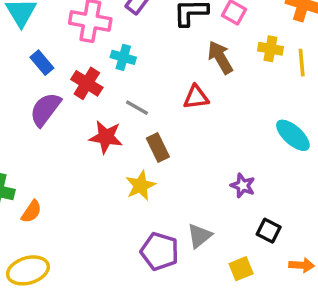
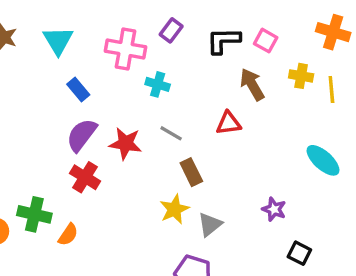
red cross: (87, 83) -> (85, 177), moved
red star: (106, 137) -> (126, 143), moved
gray triangle: (199, 236) -> (210, 224), moved

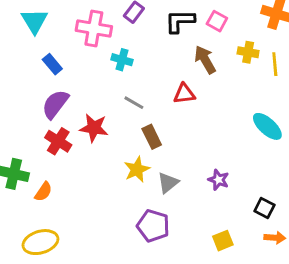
red star: (126, 143) -> (94, 128), moved
purple star: (274, 209) -> (218, 180), moved
black square: (299, 253) -> (264, 208), moved

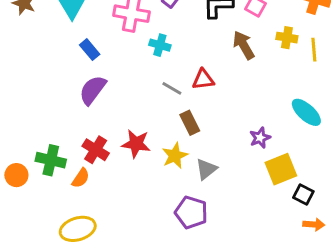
red triangle: (184, 94) -> (203, 79), moved
red star: (94, 128) -> (136, 144), moved
red cross: (58, 141) -> (96, 150), moved
purple star: (218, 180) -> (260, 138), moved, turned 30
yellow square: (223, 241) -> (281, 169), moved, size x1.5

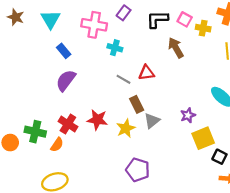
yellow cross: (287, 38) -> (203, 28), moved
gray triangle: (206, 169) -> (152, 121), moved

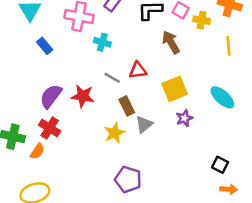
purple semicircle: (66, 80) -> (51, 96), moved
red star: (97, 120) -> (83, 96), moved
yellow square: (203, 138) -> (175, 89), moved

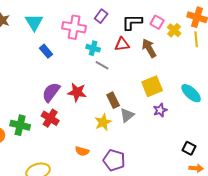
yellow cross: (202, 20) -> (174, 30), turned 32
yellow line: (229, 46) -> (196, 39), moved
red triangle: (138, 70) -> (122, 44), moved
gray line: (112, 78) -> (102, 65), moved
orange semicircle: (37, 151) -> (82, 151), moved, turned 72

